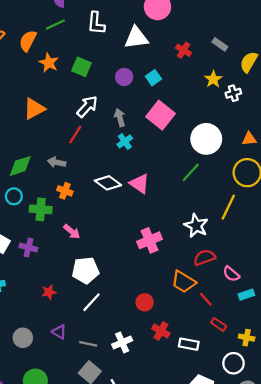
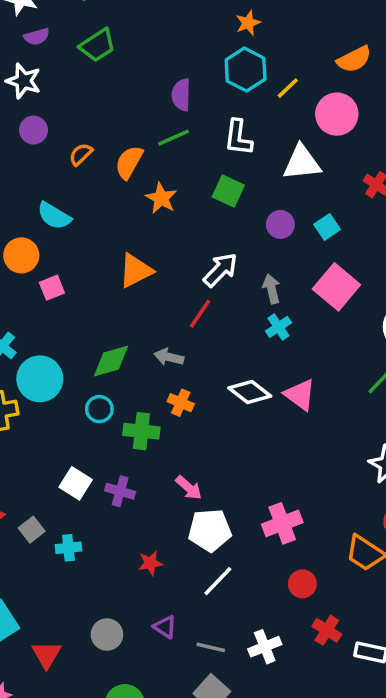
green square: (81, 67) -> (228, 191), moved
pink arrow: (72, 232) -> (189, 488), moved
pink cross: (149, 240) -> (282, 523), moved

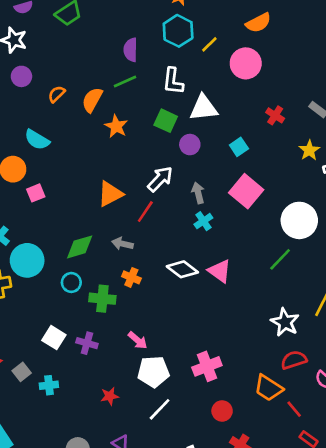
white triangle: (302, 163) -> (204, 108), moved
purple circle: (280, 224) -> (190, 145), moved
orange triangle: (136, 271) -> (110, 194), moved

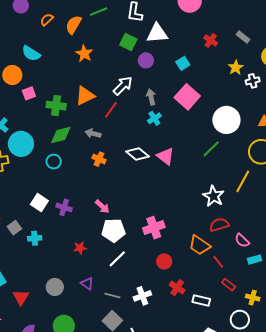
orange star: (116, 126) -> (84, 54), moved
green cross: (102, 299) -> (56, 106), moved

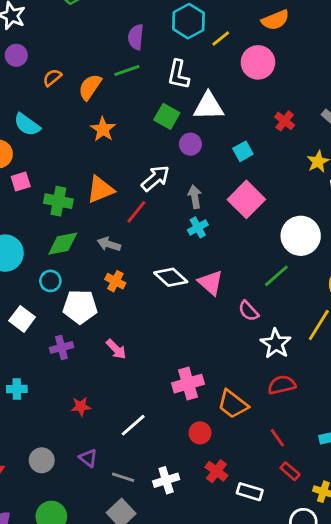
white square: (39, 203) -> (22, 319), moved
purple cross: (64, 207) -> (61, 347), turned -35
white pentagon: (113, 230) -> (80, 307), moved
pink semicircle: (242, 241) -> (248, 311), moved
orange trapezoid: (200, 245) -> (233, 404), moved

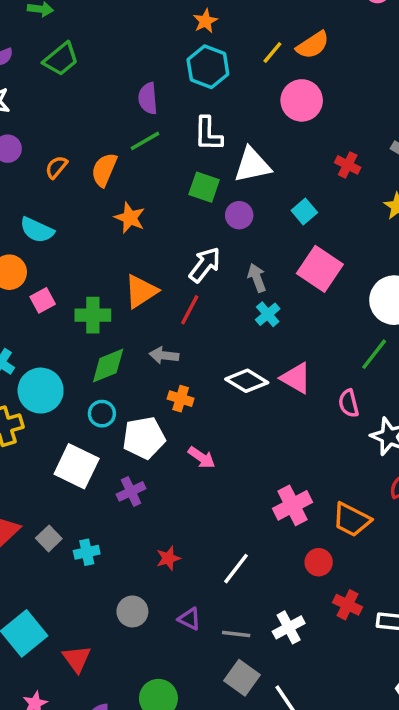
yellow line: (221, 39) -> (272, 53), moved
pink semicircle: (248, 311) -> (349, 403), turned 40
white square: (22, 319) -> (77, 466), size x1.4
pink arrow: (116, 349) -> (202, 457), moved
gray circle: (42, 460) -> (132, 611), moved

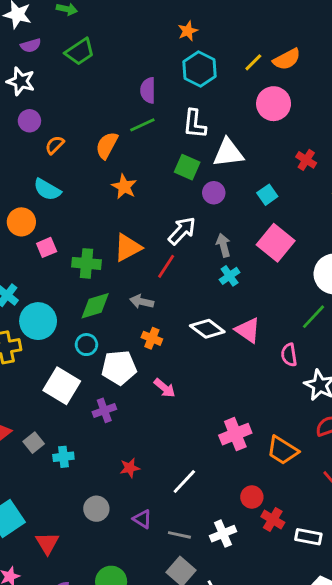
orange star: (205, 21) -> (188, 31), moved
orange semicircle: (56, 167) -> (55, 145), moved
red circle: (319, 562) -> (252, 497), moved

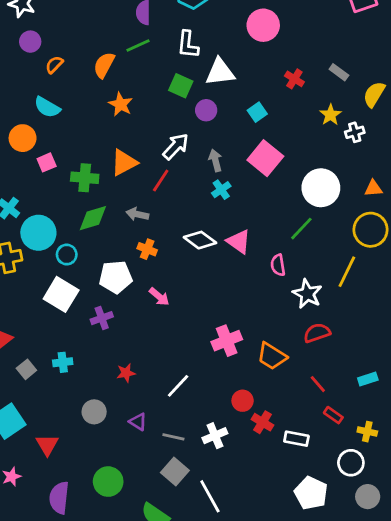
cyan circle: (86, 345) -> (67, 255), moved
gray square: (34, 443) -> (26, 369), moved

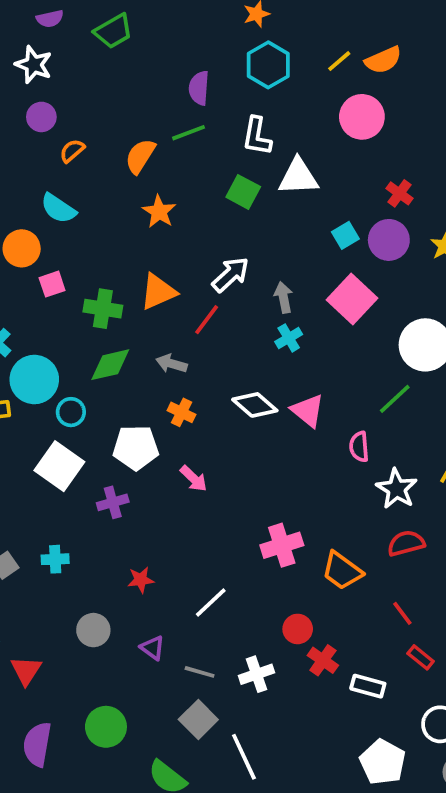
purple circle: (206, 110) -> (389, 240), moved, size x1.4

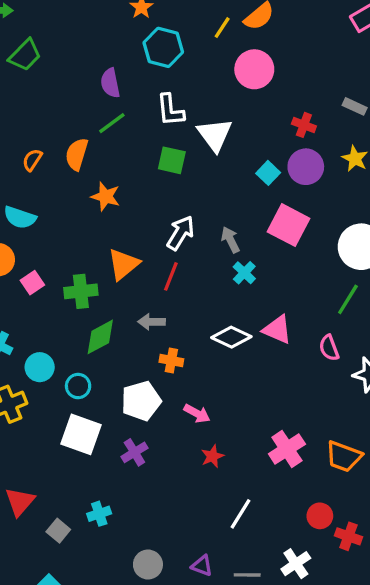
orange semicircle: (72, 151) -> (32, 160), moved
white triangle: (298, 177) -> (215, 135), turned -48
cyan circle: (34, 379) -> (40, 367), size x0.7
red star: (141, 580) -> (212, 456), moved

